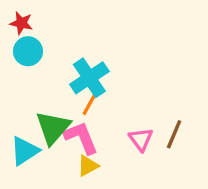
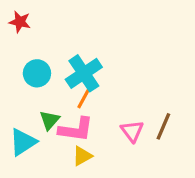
cyan circle: (28, 51) -> (37, 73), moved
green triangle: (53, 128) -> (49, 120), size x0.6
pink L-shape: (81, 138) -> (76, 129), turned 120

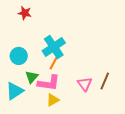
red star: (20, 22) -> (25, 13), moved
cyan circle: (37, 73) -> (19, 56), moved

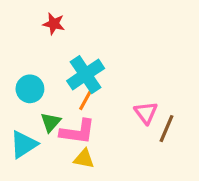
red star: (25, 13) -> (54, 24), moved
pink triangle: (85, 84) -> (146, 113), moved
yellow triangle: (53, 100) -> (84, 159), turned 40

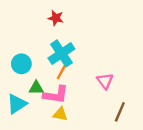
red star: (54, 24) -> (56, 18), moved
green triangle: (51, 122) -> (36, 88), turned 49
brown line: (167, 129) -> (120, 112), moved

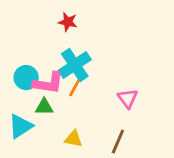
pink L-shape: (56, 95) -> (48, 83), moved
brown line: (120, 112) -> (118, 142), moved

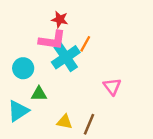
pink L-shape: (48, 83) -> (52, 40), moved
orange line: (75, 87) -> (85, 44), moved
brown line: (118, 142) -> (89, 124), moved

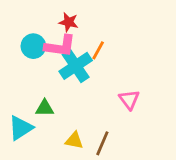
cyan circle: (23, 68) -> (33, 46), moved

